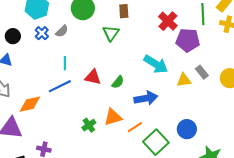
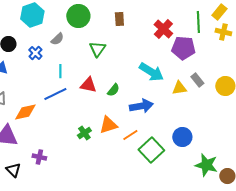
blue cross: (42, 33) -> (35, 53), moved
green triangle: (111, 33) -> (97, 49), moved

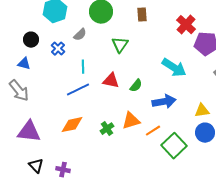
yellow triangle: (179, 88) -> (202, 111), moved
orange diamond: (25, 112) -> (72, 125), moved
purple cross: (39, 157) -> (63, 170), moved

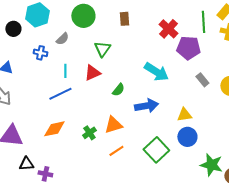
black circle: (31, 40) -> (13, 29), moved
blue cross: (58, 49) -> (40, 53), turned -32
red triangle: (111, 81) -> (92, 73), moved, turned -36
orange line: (153, 131) -> (116, 151), moved
black triangle: (36, 166) -> (26, 164), moved, turned -49

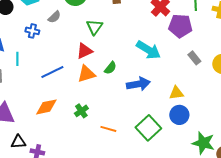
cyan line: (65, 71) -> (17, 59), moved
orange triangle: (113, 125) -> (86, 74), moved
orange line: (116, 151) -> (108, 129), turned 49

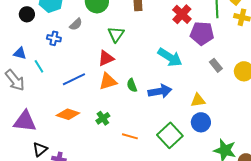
cyan line: (17, 59) -> (39, 66), turned -32
green semicircle: (110, 68) -> (132, 85), moved, turned 120
orange diamond: (46, 107) -> (68, 114), turned 30
black triangle: (18, 142) -> (40, 149), turned -35

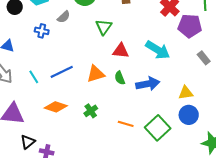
red triangle: (106, 58) -> (121, 51), moved, turned 30
cyan line: (39, 66) -> (34, 77), moved
orange line: (130, 136) -> (126, 124), moved

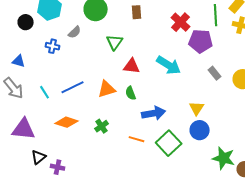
blue arrow: (148, 84) -> (154, 113), moved
yellow triangle: (186, 93) -> (197, 108), turned -49

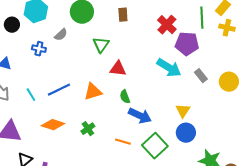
cyan arrow: (169, 65) -> (169, 68), moved
green semicircle: (131, 93) -> (125, 97), moved
blue arrow: (154, 113) -> (140, 116), turned 35

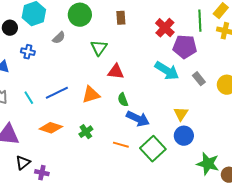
blue cross: (39, 49) -> (28, 52), moved

